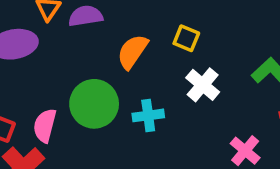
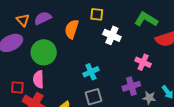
green circle: (94, 104) -> (44, 52), moved
cyan cross: (148, 115) -> (91, 72), moved

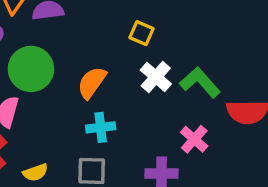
green L-shape: (146, 19) -> (200, 82), moved
orange semicircle: (72, 29) -> (92, 83), moved

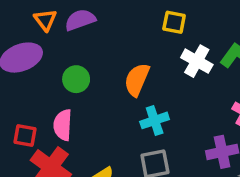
green circle: (31, 69) -> (76, 79), size x0.6

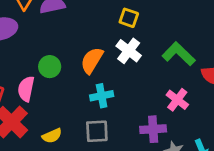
white cross: (197, 61) -> (129, 51), moved
green circle: (76, 79) -> (50, 67), moved

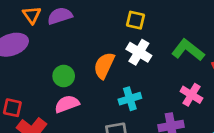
pink semicircle: (26, 89) -> (67, 104), moved, turned 65
cyan cross: (102, 96) -> (130, 99), moved

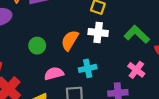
white cross: (139, 52) -> (98, 33), turned -30
pink semicircle: (67, 104) -> (54, 74), moved

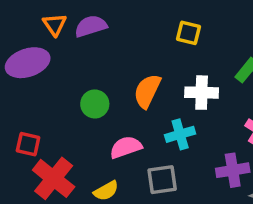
white cross: (98, 33) -> (202, 93), moved

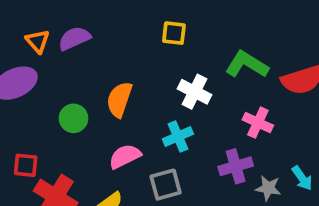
orange semicircle: (147, 91) -> (119, 99), moved
white cross: (202, 93) -> (195, 92), turned 32
green circle: (95, 104) -> (73, 118), moved

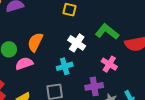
pink semicircle: (125, 156) -> (24, 63), moved

